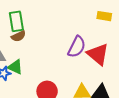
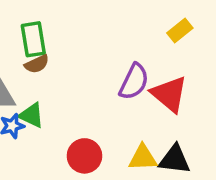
yellow rectangle: (104, 16) -> (180, 30), turned -48

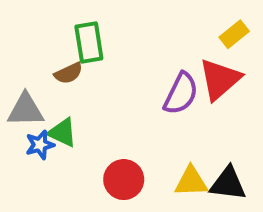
green rectangle: (33, 39) -> (89, 43), moved
red triangle: (169, 94) -> (220, 79), moved, turned 39

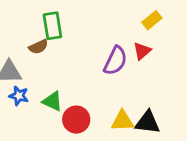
red triangle: (220, 79) -> (142, 51), size x0.6
green triangle: (62, 132) -> (52, 101), moved
blue star: (40, 145) -> (19, 96), turned 30

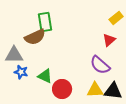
brown semicircle: (38, 47) -> (35, 37), size x1.5
purple semicircle: (115, 61) -> (100, 65), moved, turned 105

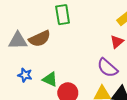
green rectangle: (45, 22) -> (63, 15), moved
gray triangle: (14, 55) -> (18, 41), moved

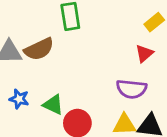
purple semicircle: (107, 68) -> (131, 89), turned -35

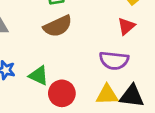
brown semicircle: (39, 49) -> (58, 26), moved

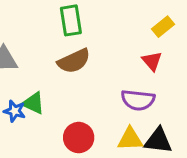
red triangle: (126, 26) -> (152, 61), turned -30
green triangle: (39, 76) -> (33, 103), moved

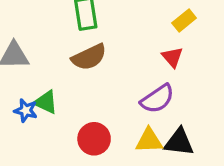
purple semicircle: (138, 100) -> (157, 99), turned -40

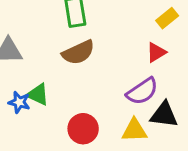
red triangle: (172, 57) -> (156, 52), turned 40
black triangle: (179, 142) -> (164, 115), moved

